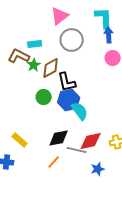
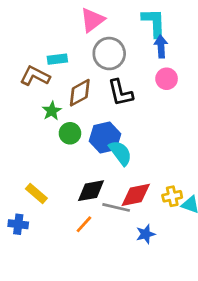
green star: (34, 65) -> (52, 111), moved
black L-shape: (67, 82) -> (120, 93), moved

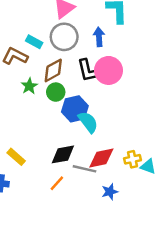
blue arrow: (161, 47) -> (99, 37), moved
gray circle: (109, 54) -> (64, 37), moved
cyan rectangle: (57, 59) -> (34, 42), turned 35
pink circle: (167, 79) -> (109, 70), moved, size x1.5
green circle: (70, 133) -> (56, 92), moved

